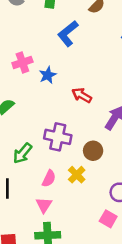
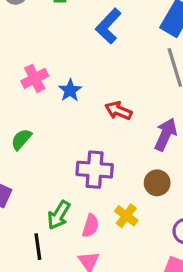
blue L-shape: (68, 33) -> (108, 26), moved
brown circle: (93, 151) -> (157, 183), moved
green arrow: (22, 153) -> (59, 215), moved

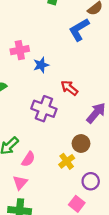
purple cross: (95, 170) -> (44, 109), moved
yellow cross: (126, 216) -> (67, 161), moved

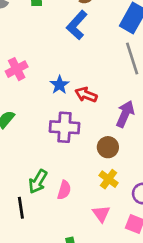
blue star: (41, 65) -> (59, 85), moved
brown circle: (81, 143) -> (108, 147), moved
pink triangle: (20, 183) -> (101, 214), moved

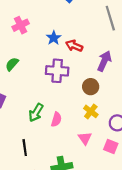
black line: (21, 208) -> (25, 148), moved

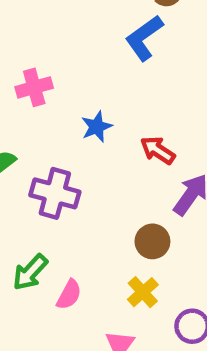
red arrow: (74, 46) -> (158, 150), moved
purple cross: (57, 71) -> (55, 193), moved

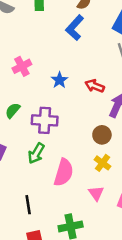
green arrow: (30, 272) -> (36, 153), moved
pink semicircle: (69, 295) -> (64, 172), size x1.6

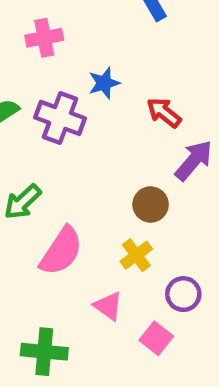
purple cross: (45, 120) -> (60, 118), moved
pink triangle: (96, 193) -> (108, 306), turned -35

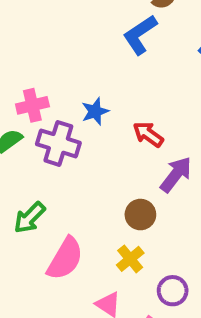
pink cross: (44, 38) -> (32, 105), moved

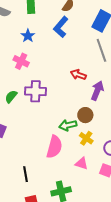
pink cross: (32, 105) -> (21, 61), moved, turned -35
blue star: (95, 111) -> (28, 36), moved
green arrow: (30, 218) -> (68, 125), moved, turned 48

